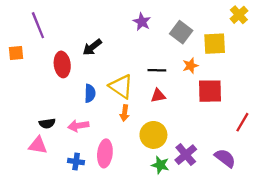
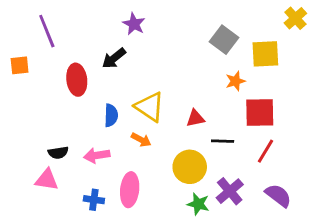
purple star: (142, 22) -> (134, 24), moved
black line: (157, 70) -> (223, 141), moved
orange arrow: (125, 113) -> (141, 140), moved, turned -70
red line: (242, 122) -> (265, 151), moved

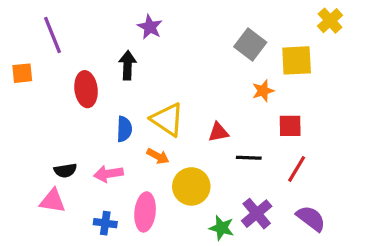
black arrow: (114, 58) -> (128, 65), turned 130
red square: (260, 113) -> (290, 126), size x0.7
yellow circle: (190, 167) -> (191, 186), moved

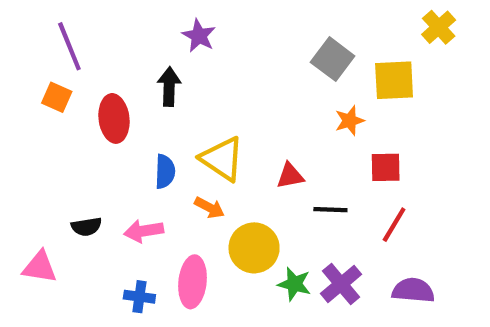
orange square: (22, 73) -> (57, 97), moved, turned 30
pink triangle: (53, 201) -> (40, 267), moved
purple semicircle: (311, 218) -> (413, 290), turned -32
green star: (222, 228) -> (294, 284), moved

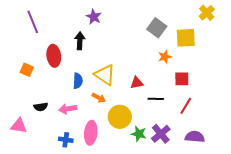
orange square: (57, 97) -> (27, 70), moved

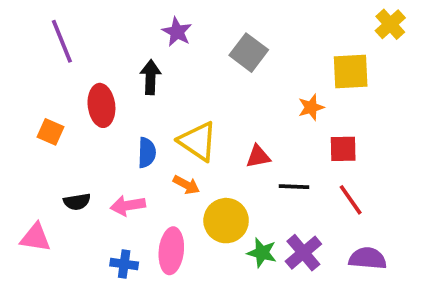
gray square: (157, 28) -> (249, 53), moved
red line: (186, 106) -> (351, 200), turned -66

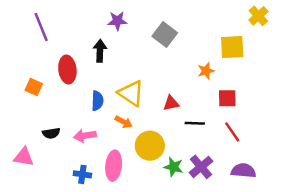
purple star: (177, 32) -> (117, 21), turned -30

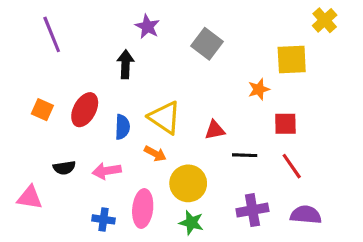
purple star: (117, 21) -> (147, 27), turned 30
red ellipse: (67, 70) -> (85, 110), moved, turned 35
green star: (174, 167) -> (191, 223), moved
purple cross: (201, 167) -> (252, 210), turned 30

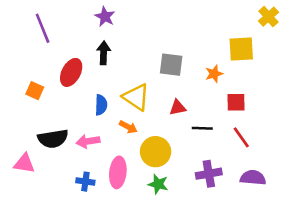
purple star: (147, 27) -> (105, 17), moved
gray square: (207, 44) -> (171, 65), moved, turned -30
red ellipse: (85, 110) -> (71, 72), moved
black semicircle: (64, 168) -> (53, 139), size x1.6

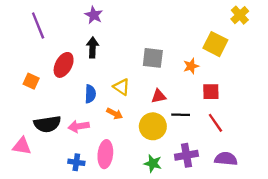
yellow square: (241, 49) -> (215, 44), turned 30
yellow triangle: (136, 97) -> (122, 87), size x0.7
yellow circle: (156, 152) -> (153, 126), moved
green star: (158, 184) -> (153, 163), moved

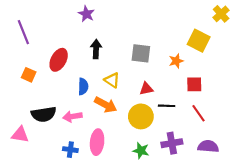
purple line: (38, 25) -> (23, 32), moved
black arrow: (93, 48) -> (96, 49), moved
orange arrow: (115, 114) -> (106, 105), size x1.5

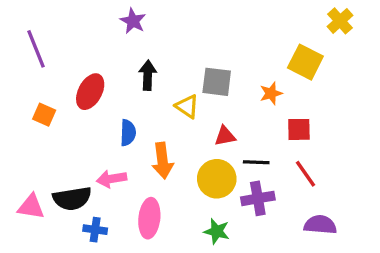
yellow triangle: (112, 80) -> (187, 106), moved
orange arrow: (106, 105) -> (162, 161), turned 55
black semicircle: (44, 114) -> (72, 198), moved
purple cross: (172, 143) -> (258, 198), moved
blue cross: (70, 150) -> (95, 230), moved

